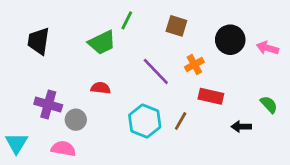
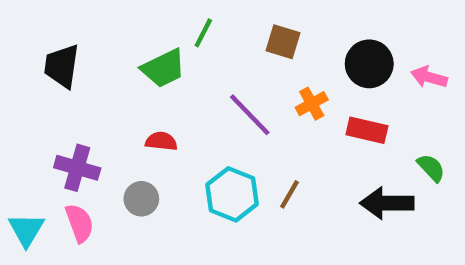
red rectangle: (211, 96) -> (367, 130), moved
gray circle: (76, 120) -> (141, 199), moved
black arrow: (241, 127) -> (387, 203), size x1.6
pink semicircle: (63, 149) -> (79, 223), moved, turned 60

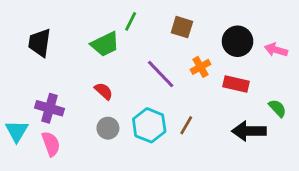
red semicircle: (161, 141) -> (104, 91), turned 36
gray circle: (141, 199) -> (108, 128), moved
cyan triangle: (26, 230) -> (17, 131), moved

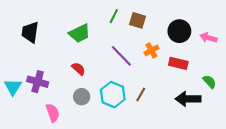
green line: (131, 21) -> (114, 16), moved
cyan triangle: (17, 131) -> (13, 87), moved
pink semicircle: (51, 144) -> (53, 113), moved

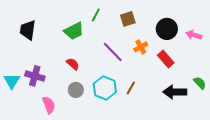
green line: (114, 16) -> (96, 15), moved
brown square: (137, 20) -> (128, 19), turned -35
red rectangle: (178, 63) -> (166, 59), turned 36
green semicircle: (209, 82) -> (200, 83), moved

